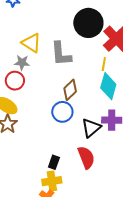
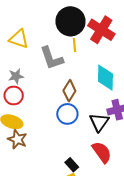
yellow triangle: (31, 43) -> (19, 39), moved
yellow line: (104, 64) -> (75, 45), moved
black rectangle: (54, 162) -> (72, 165), turned -48

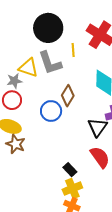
black circle: (70, 21) -> (48, 28), moved
yellow triangle: (19, 39) -> (28, 68), moved
blue circle: (67, 114) -> (51, 111), moved

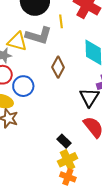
gray L-shape: (50, 63) -> (39, 36), turned -52
blue circle: (51, 111) -> (23, 86), moved

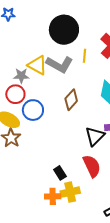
yellow cross: (68, 160) -> (70, 192), moved
orange cross: (68, 177) -> (53, 196), moved, turned -35

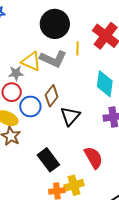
brown diamond: (71, 100) -> (52, 96), moved
black triangle: (95, 136) -> (70, 116), moved
black rectangle: (60, 173) -> (48, 160), moved, size x1.6

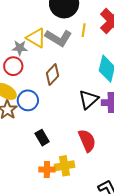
blue circle: (30, 106) -> (28, 100), moved
black triangle: (70, 116) -> (89, 99), moved
black rectangle: (48, 160) -> (42, 138), size x0.7

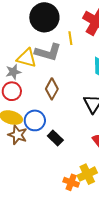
black rectangle: (42, 138) -> (55, 138), moved
orange cross: (47, 170) -> (71, 182), turned 35

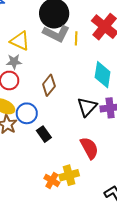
gray L-shape: (48, 52) -> (56, 34), moved
yellow triangle: (27, 58) -> (20, 41), moved

